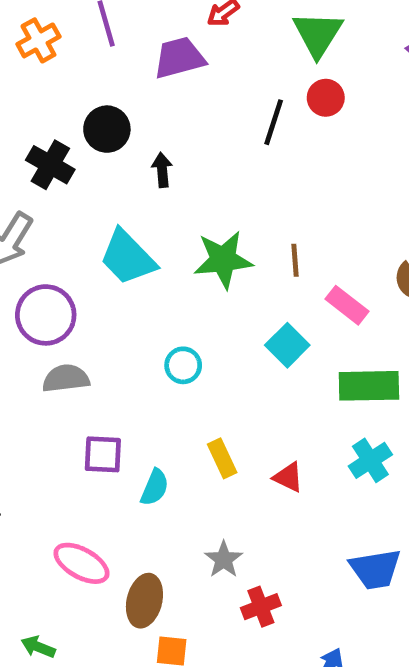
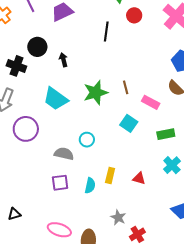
red circle: (326, 98) -> (134, 15), moved
gray semicircle: (66, 378) -> (64, 154), moved, turned 30
green rectangle: (369, 386) -> (166, 134), size x0.7
yellow rectangle: (222, 458) -> (110, 175), turned 49
cyan semicircle: (155, 487) -> (90, 186), moved

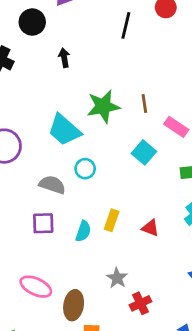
black circle: (37, 47) -> (32, 22), moved
cyan trapezoid: (56, 99) -> (64, 130), moved

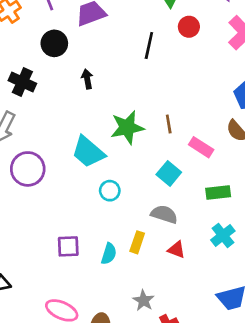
gray semicircle: (52, 185) -> (164, 214), moved

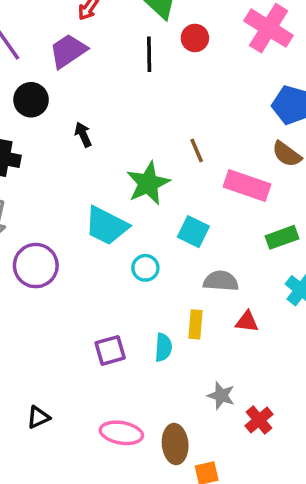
black line: (149, 45) -> (149, 54), moved
brown line: (169, 124) -> (197, 151), moved
pink rectangle: (201, 147) -> (247, 186), size x1.4
cyan square: (169, 173) -> (193, 232), moved

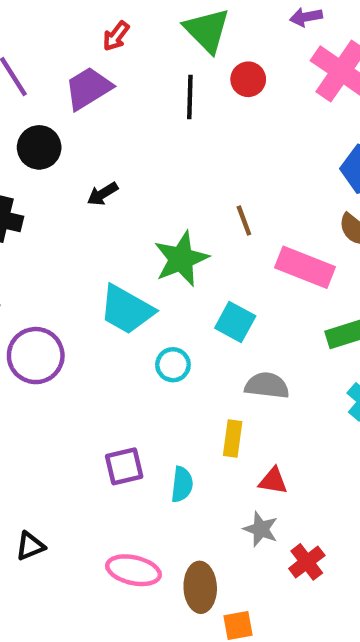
black arrow: (83, 134) -> (102, 194), turned -100
red triangle: (247, 322) -> (273, 481), moved
cyan semicircle: (163, 347) -> (182, 484), moved

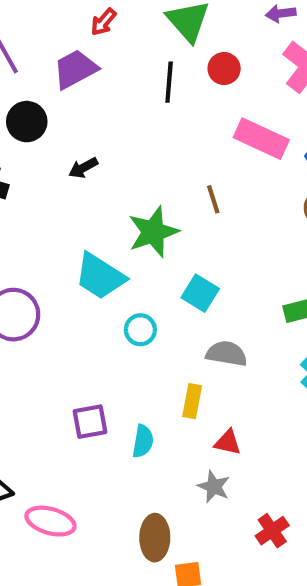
pink rectangle: (305, 267) -> (261, 139), moved
red cross: (307, 562) -> (272, 531), moved
pink ellipse: (133, 570) -> (50, 521), moved

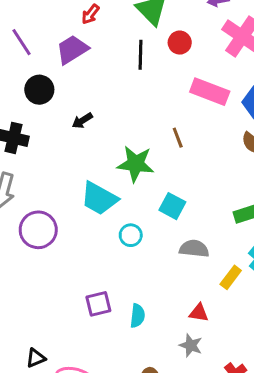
green star: (153, 232) -> (136, 164), turned 30
yellow rectangle: (192, 401) -> (231, 277), moved, turned 30

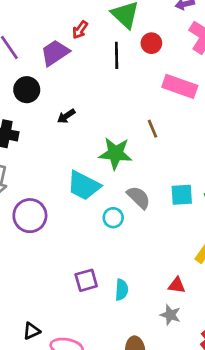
red arrow: (90, 14) -> (80, 30), moved
cyan square: (172, 206) -> (182, 195), moved, turned -30
gray semicircle: (194, 249) -> (139, 197), moved, turned 40

